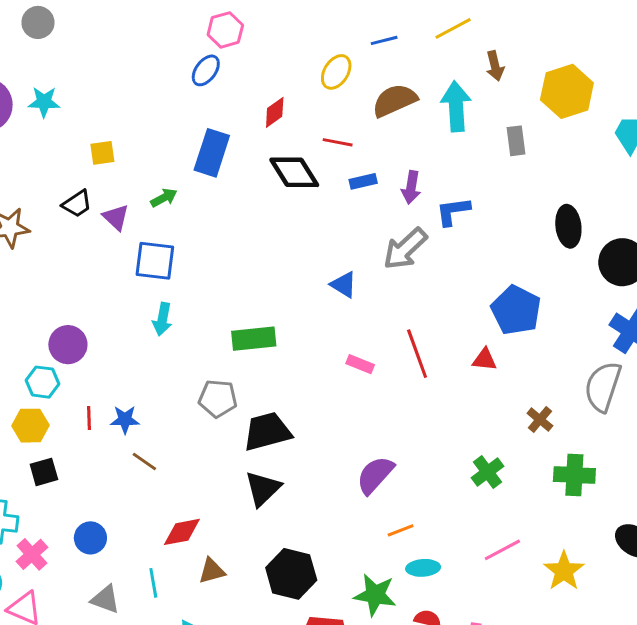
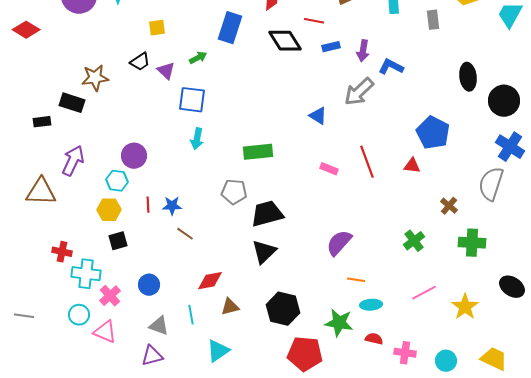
blue L-shape: (453, 211) -> (391, 67), turned 35
orange line: (401, 530) -> (356, 280), turned 30

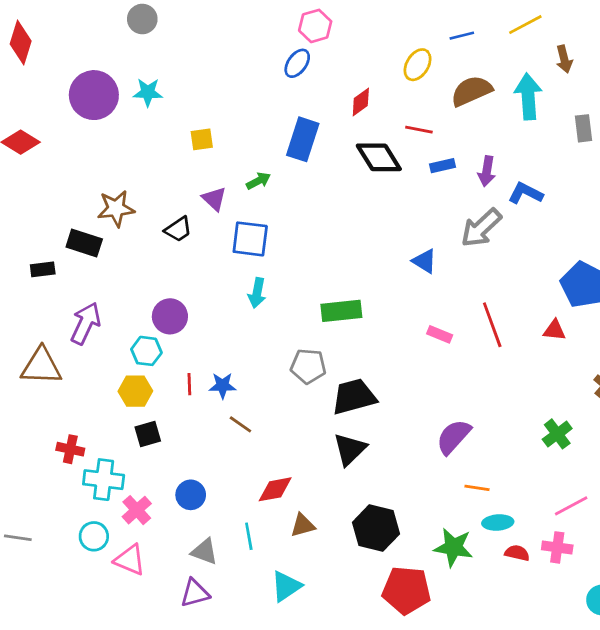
black trapezoid: (140, 62) -> (178, 229), moved
red semicircle: (374, 339) -> (517, 553), moved
pink cross: (405, 353) -> (557, 547), moved

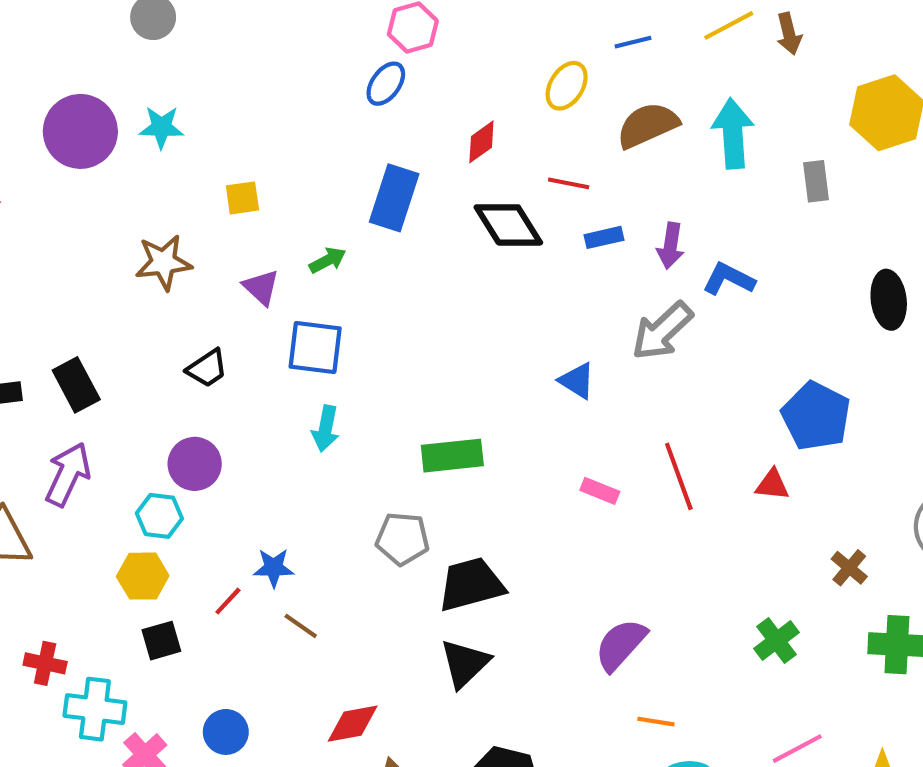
brown arrow: (564, 59) -> (789, 34), moved
brown star: (116, 209) -> (163, 262), moved
black trapezoid: (178, 229) -> (207, 368), moved
black rectangle: (84, 243) -> (76, 385), moved, turned 44
red line: (189, 384) -> (228, 601), moved, turned 45

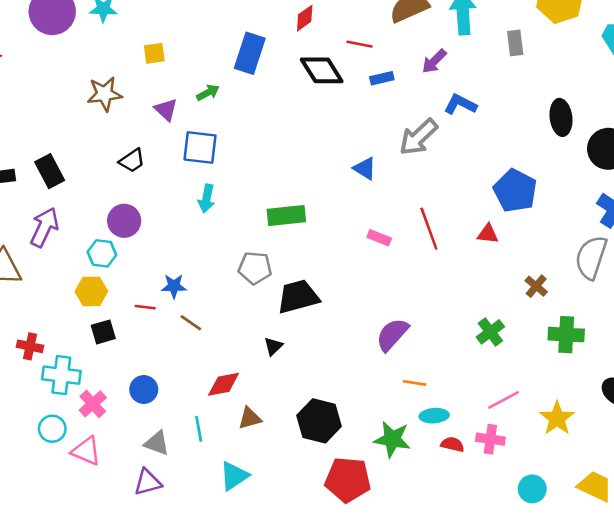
purple arrow: (670, 246) -> (434, 61), moved, turned 36
red line: (228, 601) -> (145, 307), turned 54
black triangle: (465, 663) -> (273, 346), moved, size x0.6

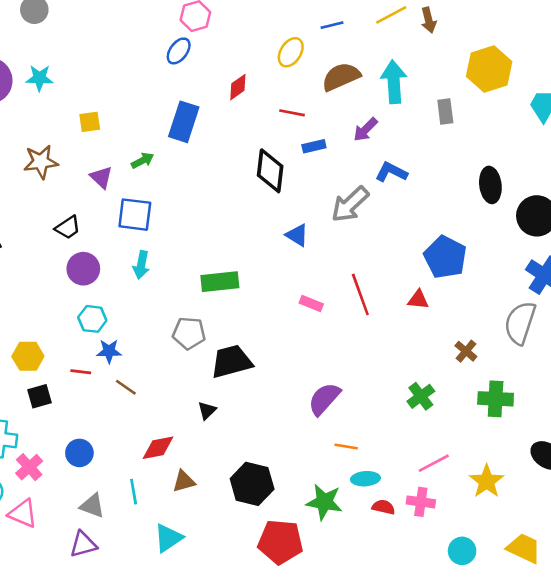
black diamond: (322, 70) -> (270, 171), moved, turned 39
purple circle: (124, 221) -> (83, 269), moved
cyan hexagon: (102, 253) -> (92, 319), moved

